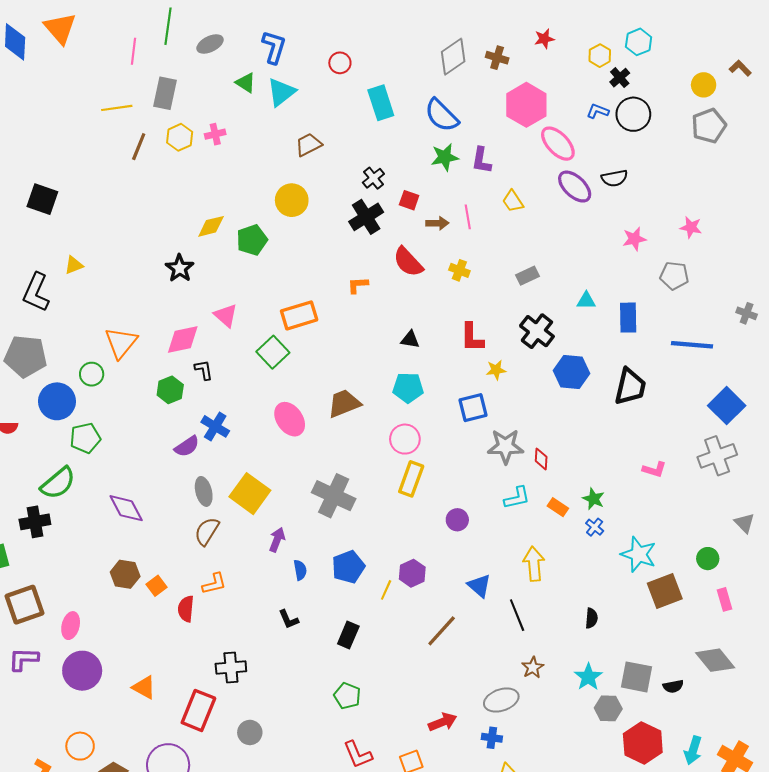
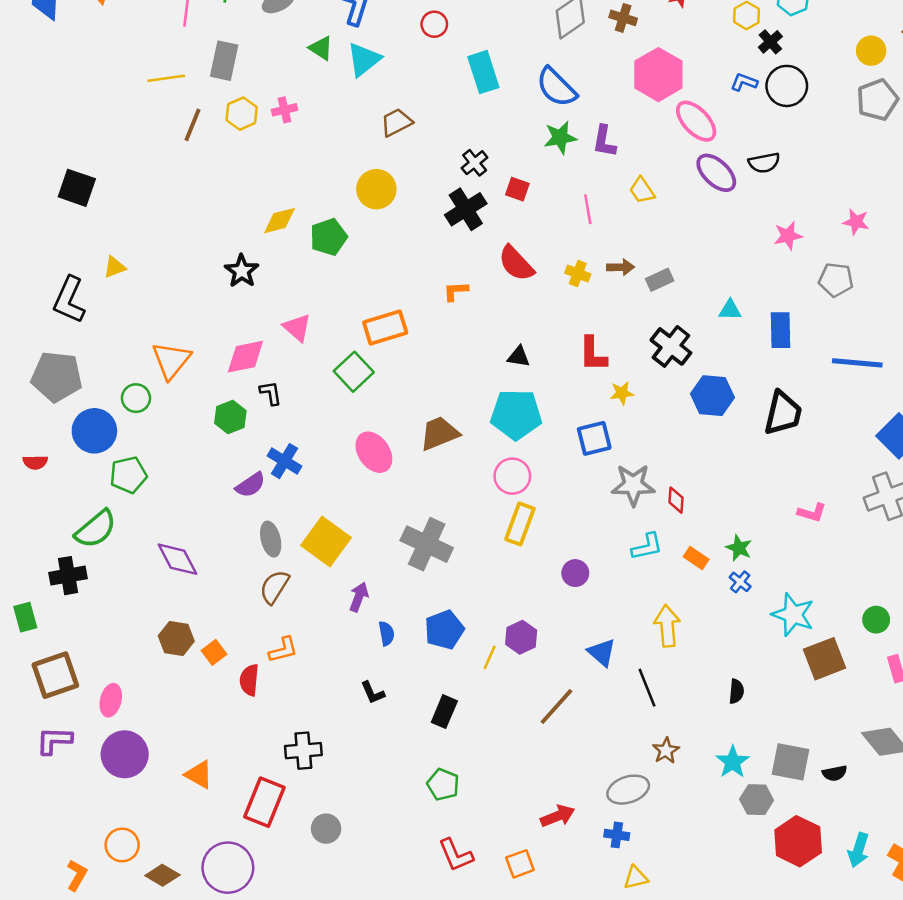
brown arrow: (437, 223) -> (621, 267), moved
cyan pentagon: (408, 388) -> (516, 414), size x1.4

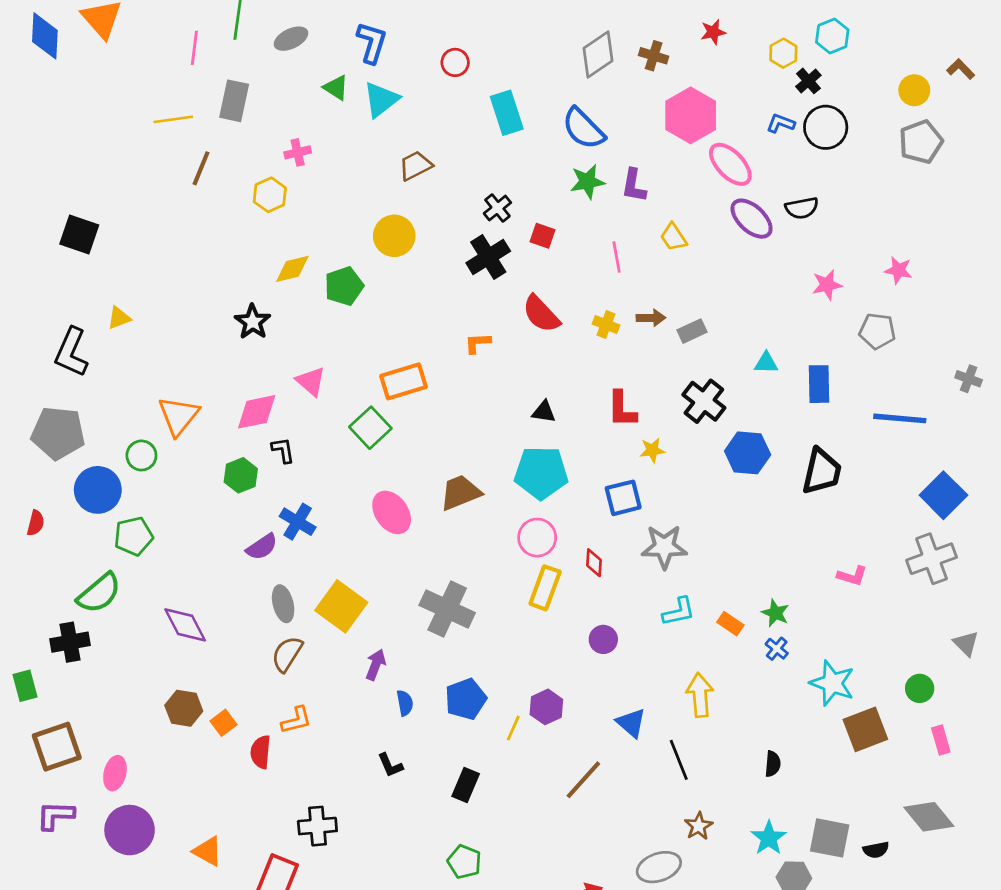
yellow hexagon: (242, 114) -> (270, 195), moved
red semicircle: (35, 462) -> (36, 523), turned -75
red diamond: (676, 500) -> (594, 563), moved

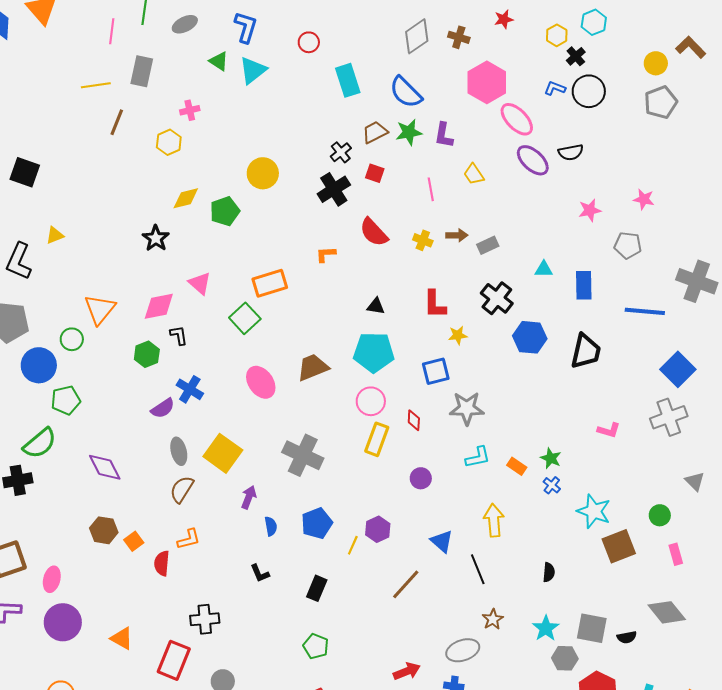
brown L-shape: (961, 69) -> (691, 47), size x1.4
brown trapezoid: (415, 166) -> (375, 132), moved
gray cross: (969, 379) -> (697, 281), size x2.0

